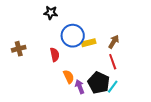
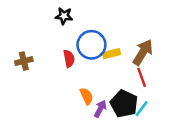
brown arrow: (114, 42) -> (143, 52), size x1.5
red semicircle: (55, 55) -> (69, 59), moved
purple arrow: (80, 87) -> (100, 109), turned 48

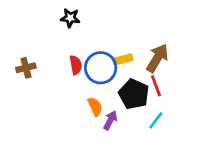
blue circle: (91, 45) -> (101, 68), moved
black pentagon: (124, 104) -> (134, 94), moved

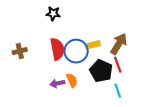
red semicircle: (76, 65) -> (57, 49), size x1.5
purple arrow: (110, 120) -> (57, 83), moved, turned -128
cyan line: (156, 120) -> (118, 91), turned -56

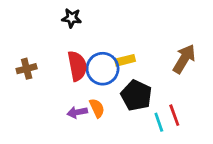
brown arrow: (119, 44) -> (184, 59), moved
red line: (118, 65) -> (174, 115), moved

